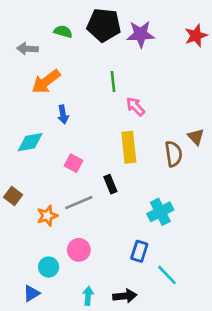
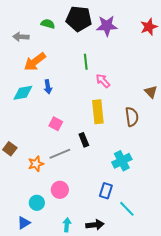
brown triangle: (196, 137) -> (151, 92), moved
cyan diamond: (30, 142) -> (23, 93), moved

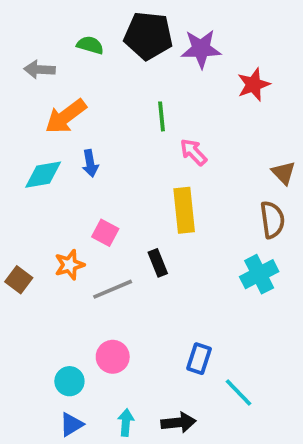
red star: (149, 27) -> (254, 84), moved
brown semicircle: (132, 117) -> (272, 220), moved
cyan cross: (122, 161) -> (259, 274), moved
orange star: (36, 164) -> (69, 265), moved
blue triangle: (24, 223) -> (71, 424), moved

